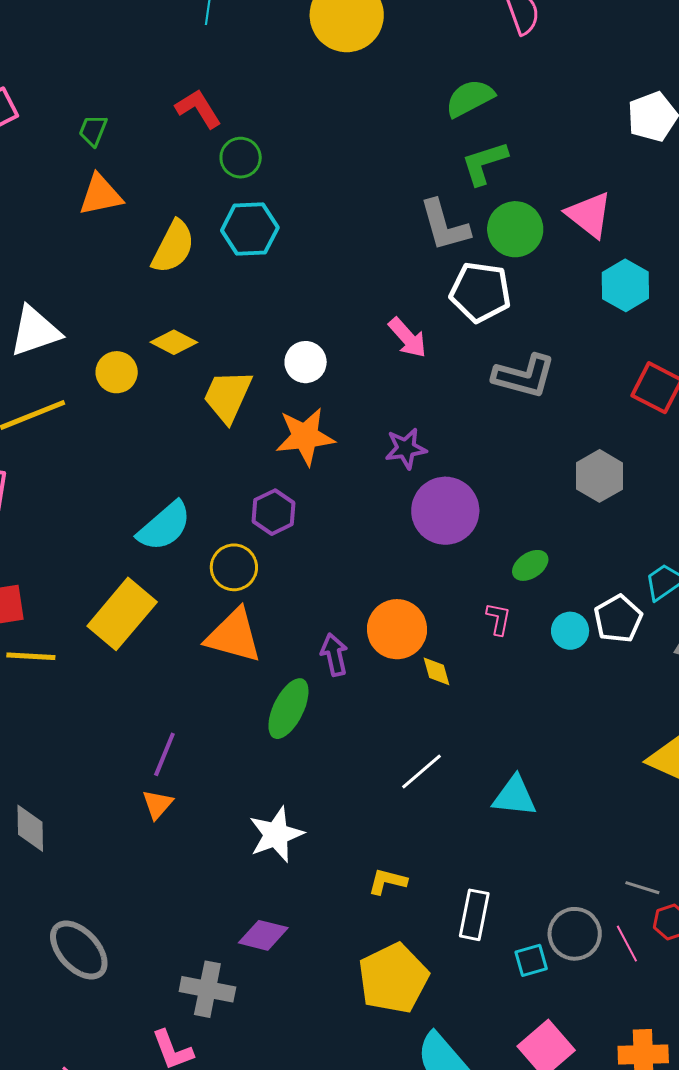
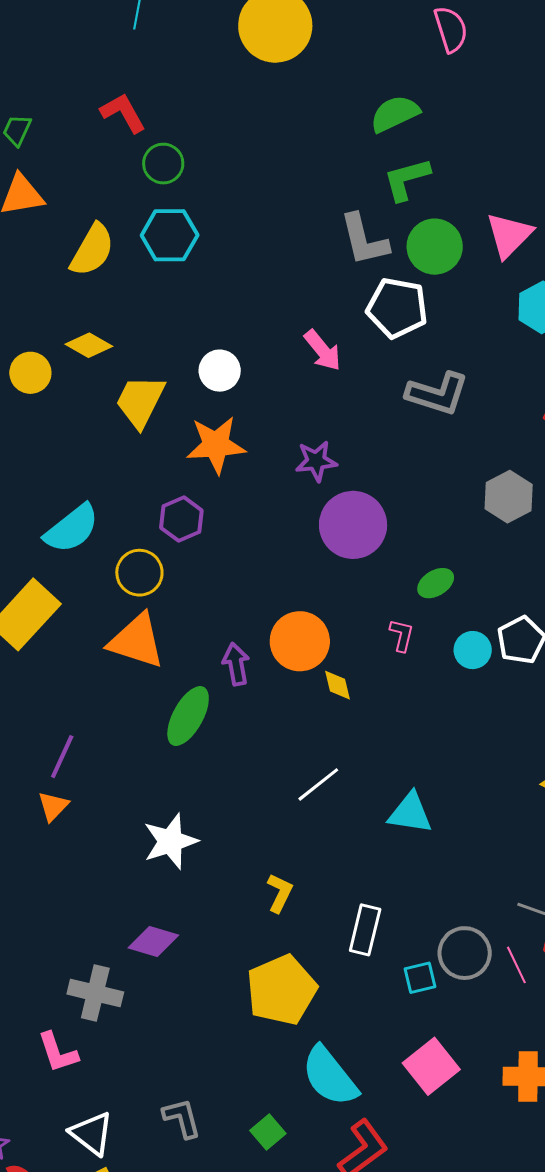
pink triangle: (589, 215) -> (509, 235), turned 34
yellow L-shape: (387, 881) -> (280, 893), turned 99

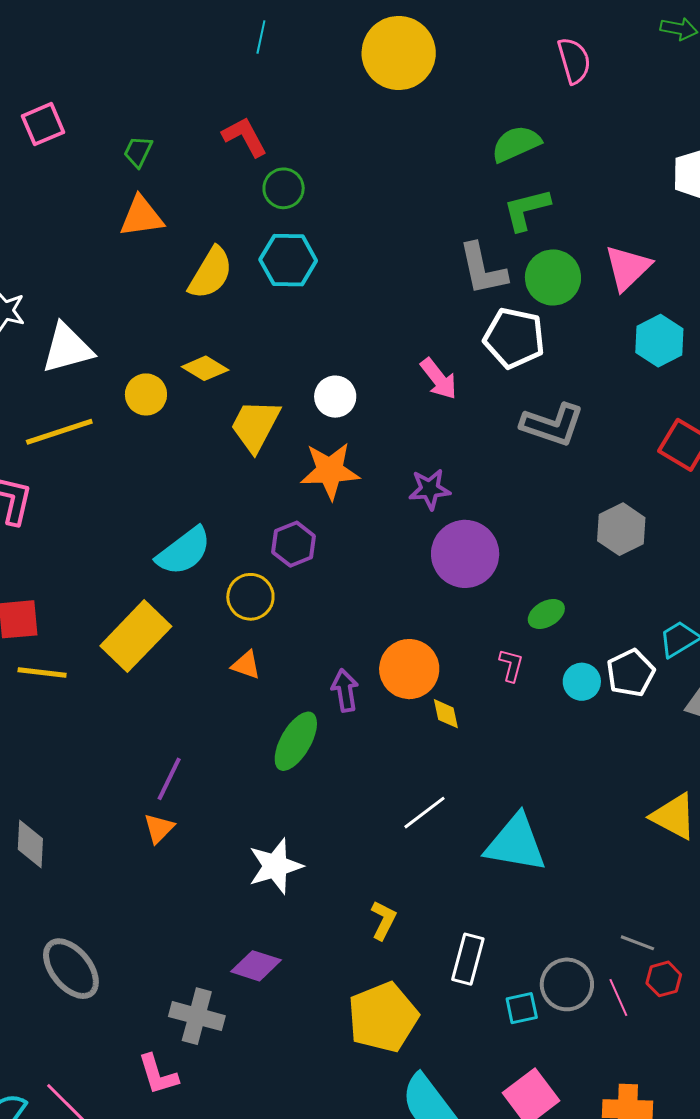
orange triangle: (137, 641) -> (246, 665), size x0.5
cyan triangle: (410, 813) -> (516, 843), size x1.4

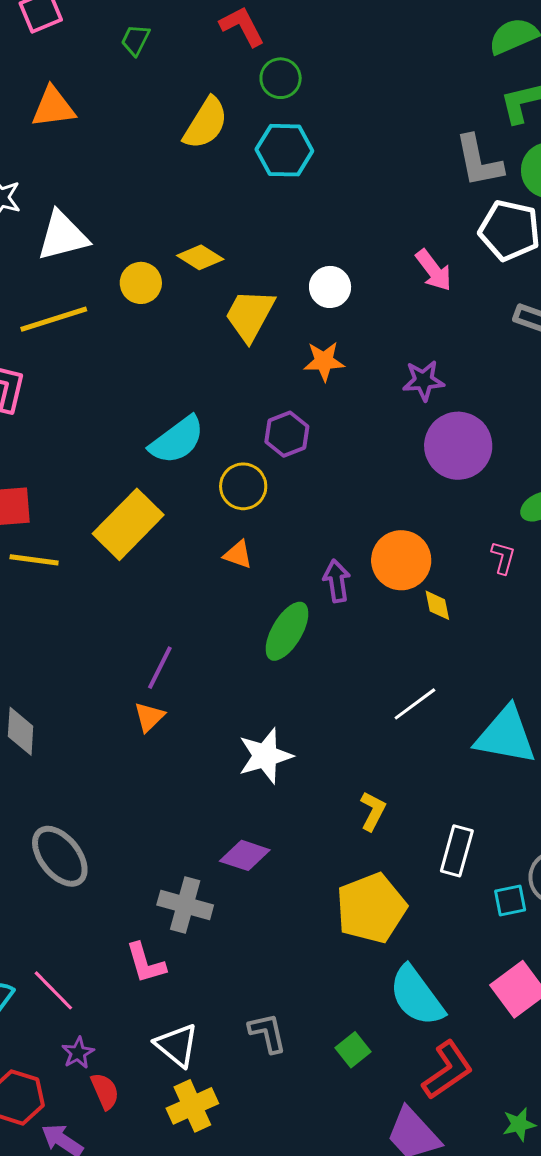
orange triangle: (141, 217) -> (53, 107), moved
yellow semicircle: (211, 273) -> (206, 123), moved
orange star: (330, 471) -> (324, 361), size x0.7

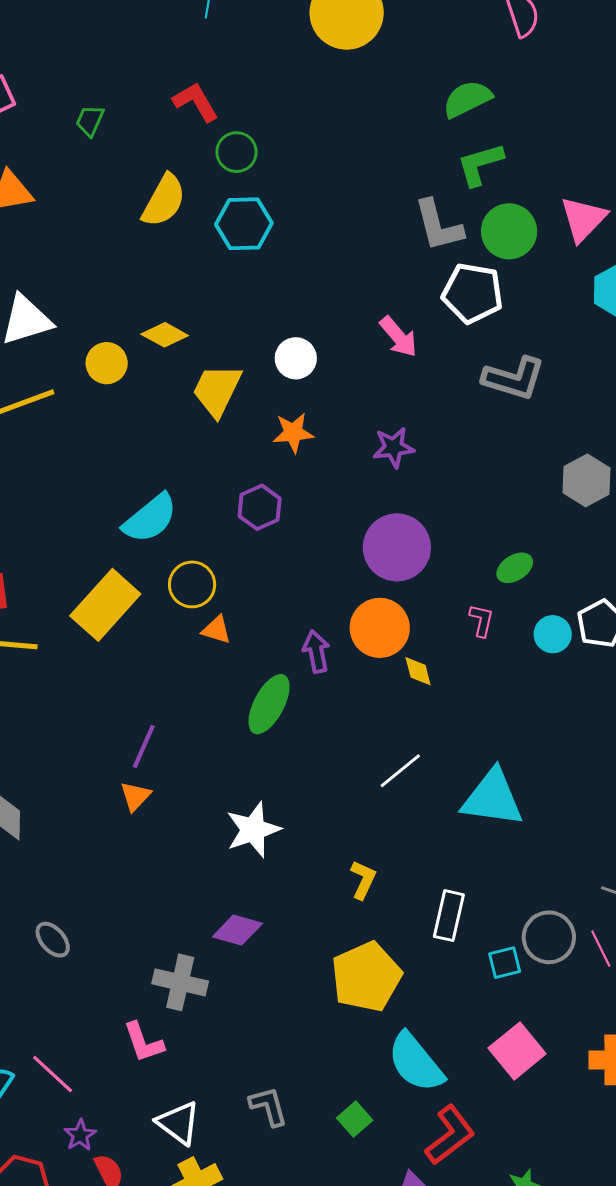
purple circle: (458, 446) -> (397, 547), moved
yellow circle: (243, 486) -> (192, 584), moved
gray ellipse: (60, 856) -> (53, 940), size x0.6

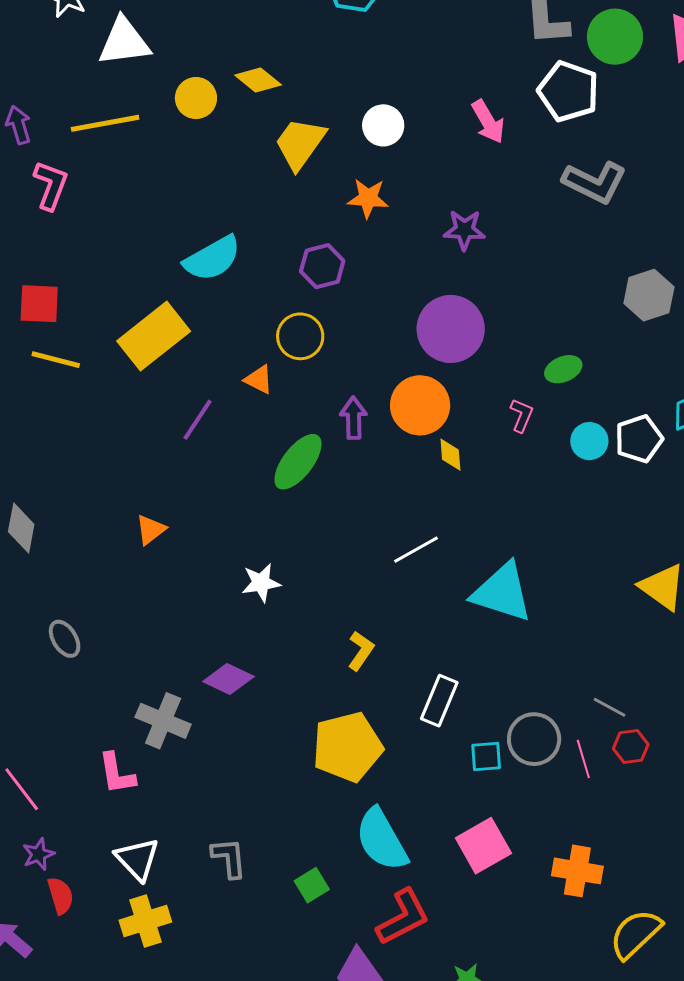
yellow circle: (192, 584) -> (300, 336), moved
purple line: (144, 746) -> (198, 420), moved
white star: (253, 830) -> (261, 583), size x0.7
gray ellipse: (53, 940) -> (65, 639), moved

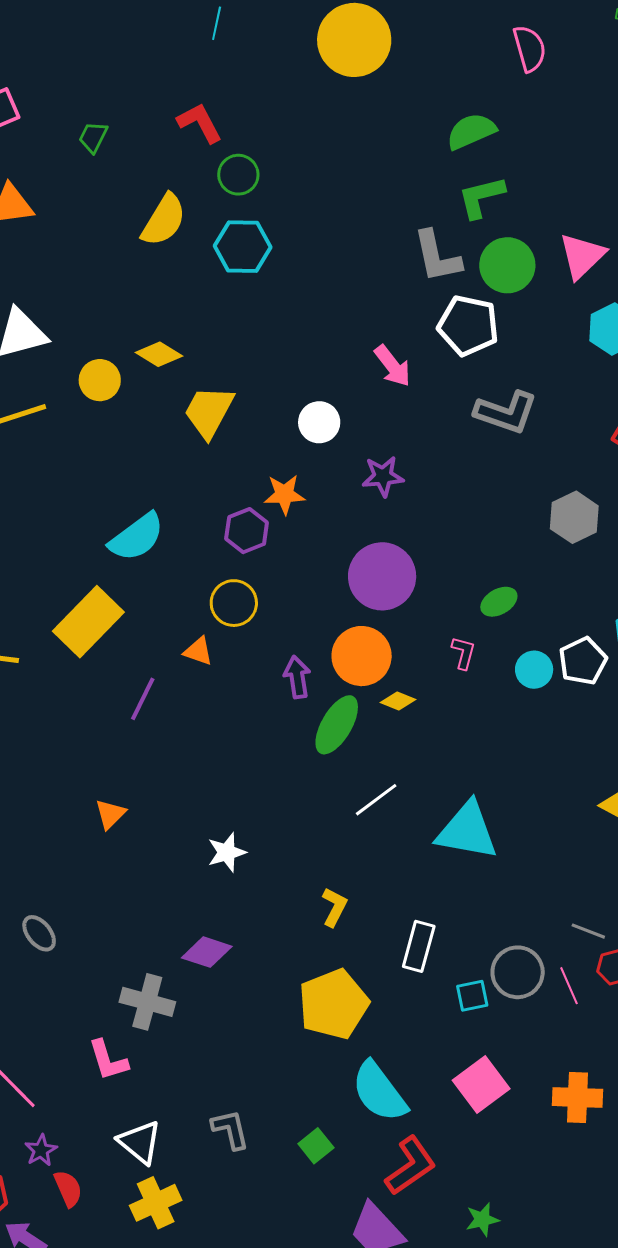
white circle: (383, 125) -> (319, 422), moved
orange star: (368, 198) -> (284, 494), moved
yellow diamond: (450, 455) -> (398, 701), turned -56
green ellipse: (298, 462) -> (337, 725), moved

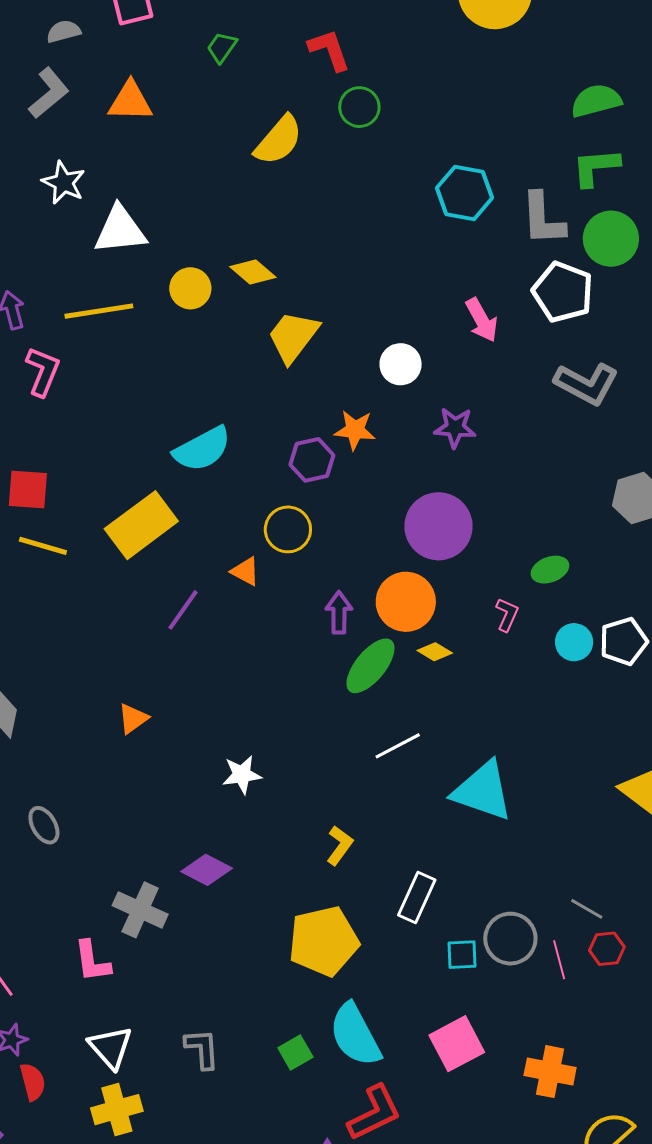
cyan hexagon: (243, 247) -> (464, 193), moved
green square: (316, 1146) -> (295, 1052), moved

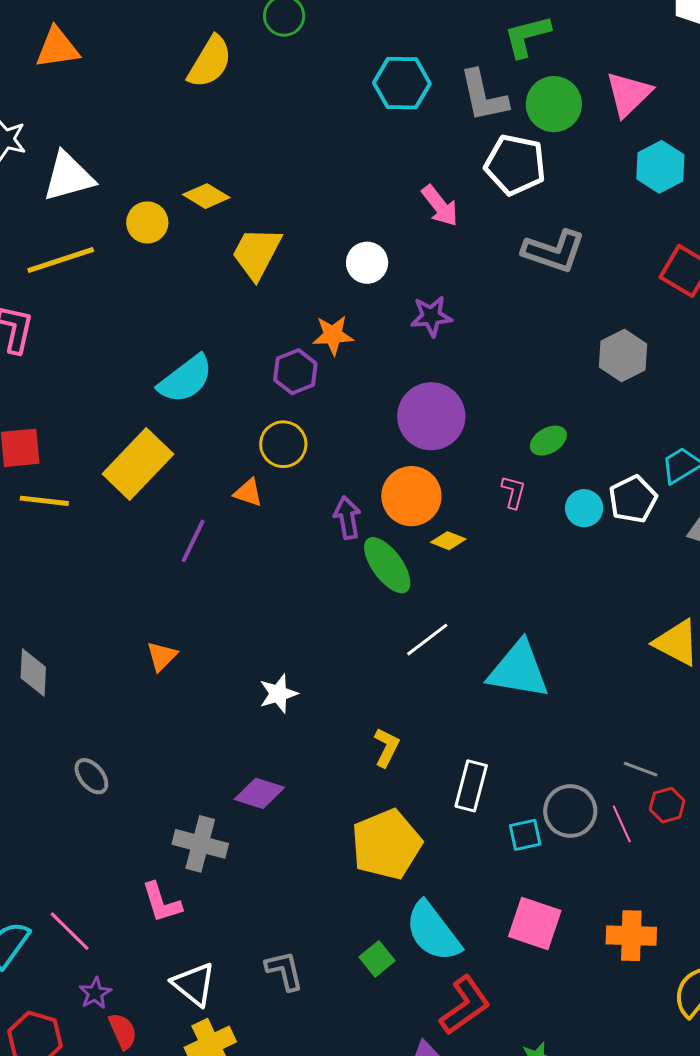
green ellipse: (370, 666) -> (387, 565), turned -66
pink square: (457, 1044) -> (535, 924), turned -34

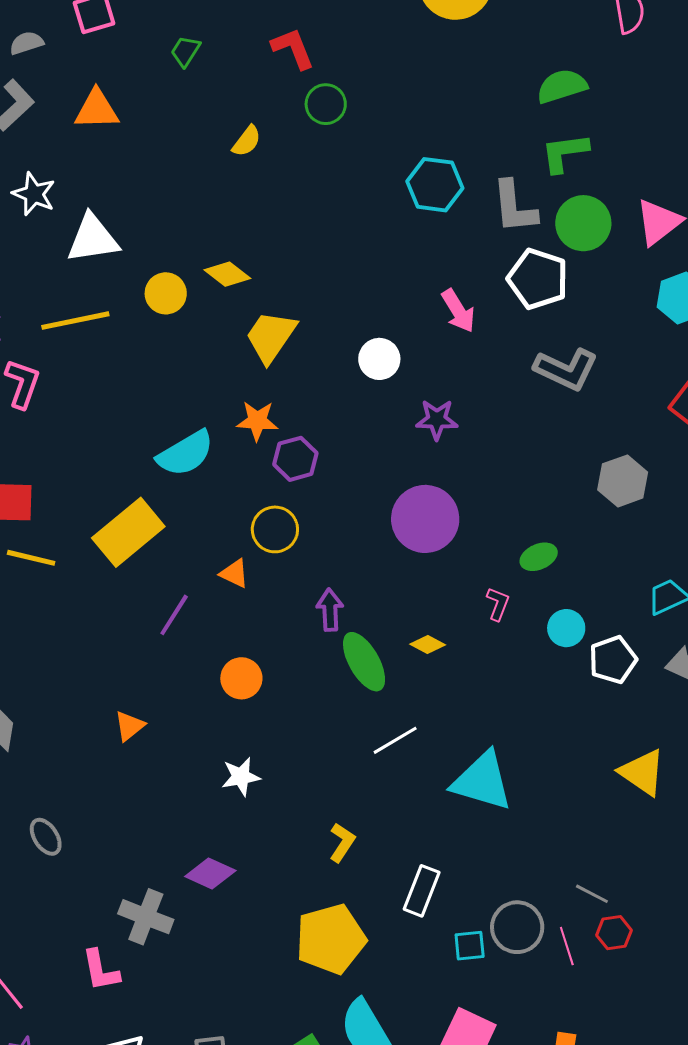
yellow semicircle: (210, 62) -> (247, 141), size x0.6
orange star: (333, 335) -> (257, 421), moved
orange circle: (411, 496) -> (241, 678), moved, size x0.7
white pentagon: (633, 499) -> (613, 660), moved

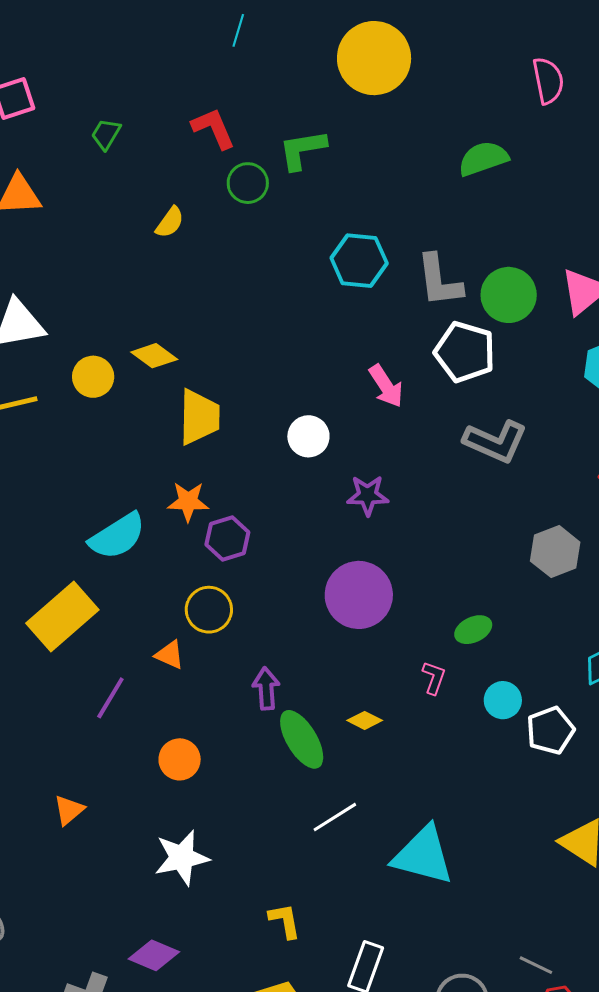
green L-shape: (565, 153) -> (302, 150), moved
yellow trapezoid: (271, 337) -> (199, 417), turned 148
white star: (241, 777) -> (182, 858), size x1.4
yellow L-shape: (342, 843) -> (285, 921), turned -42

